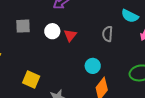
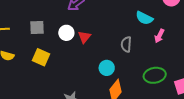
gray semicircle: (108, 34) -> (126, 44), moved
yellow square: (31, 79) -> (41, 57), moved

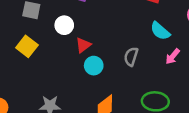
red triangle: (84, 37) -> (83, 45), moved
cyan circle: (107, 68) -> (94, 66), moved

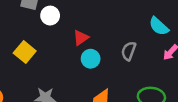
white circle: (64, 25) -> (50, 16), moved
yellow square: (27, 46) -> (25, 52), moved

